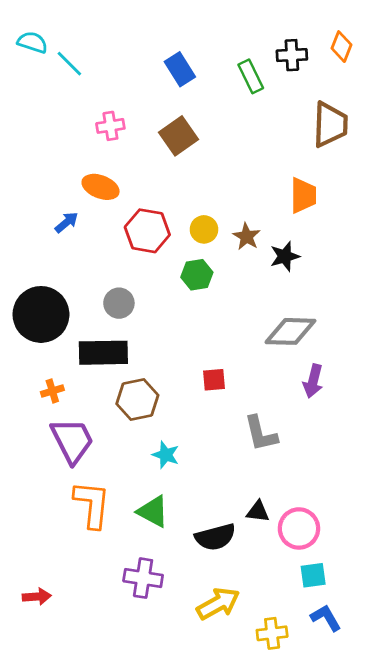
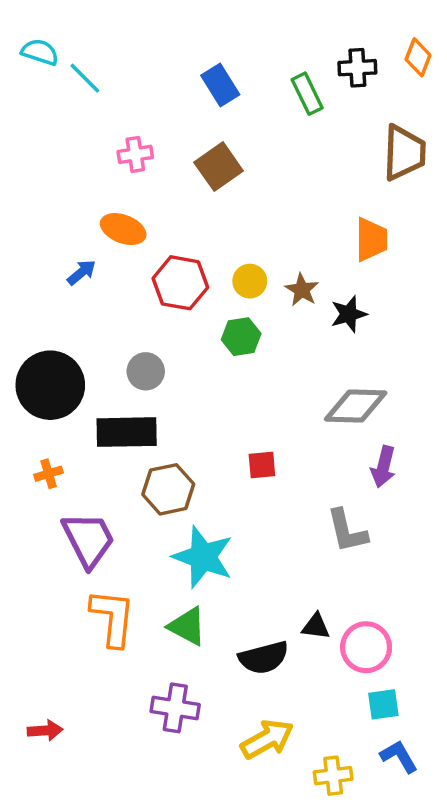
orange cross: (52, 391) -> (49, 474), moved
gray L-shape: (261, 434) -> (347, 531), moved
cyan star: (166, 455) -> (203, 557), size x1.8

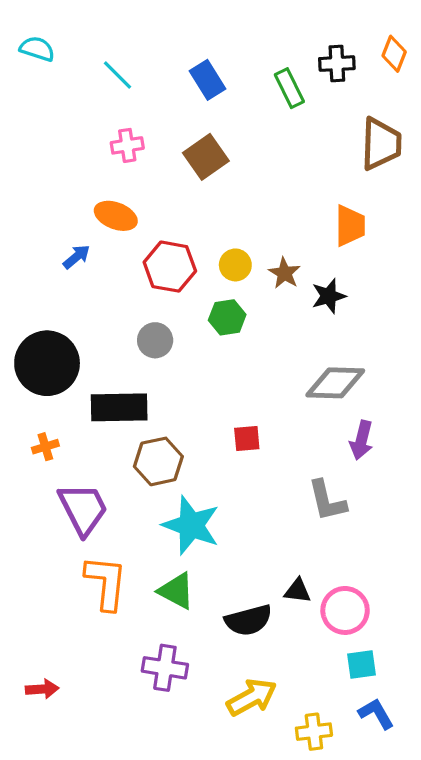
cyan line: (85, 78) -> (117, 75), moved
gray circle: (146, 371) -> (155, 340), moved

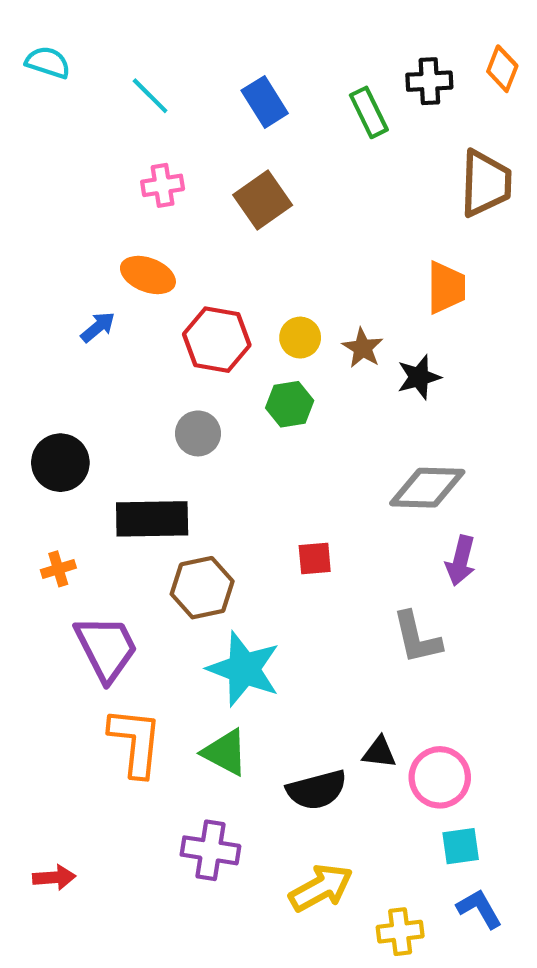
black circle: (47, 363) -> (60, 463), size x0.7

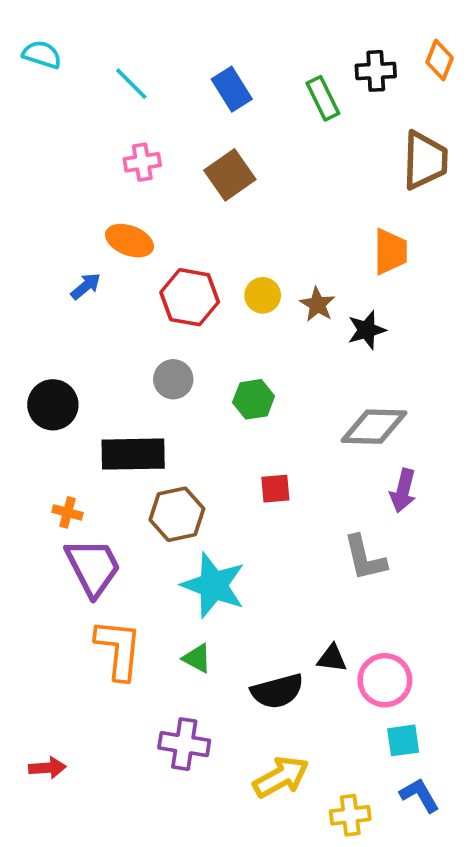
green hexagon: (290, 404) -> (254, 399), moved
orange cross: (58, 569) -> (67, 512), moved, turned 32
green triangle: (225, 752) -> (197, 658), size x0.7

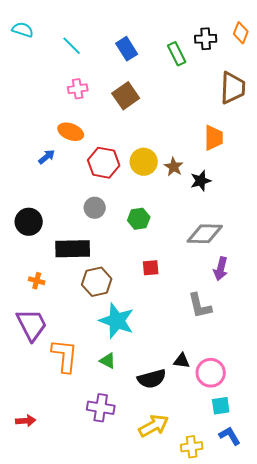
yellow circle: (263, 295) -> (144, 162), size x1.4
purple trapezoid: (93, 567) -> (32, 325), moved

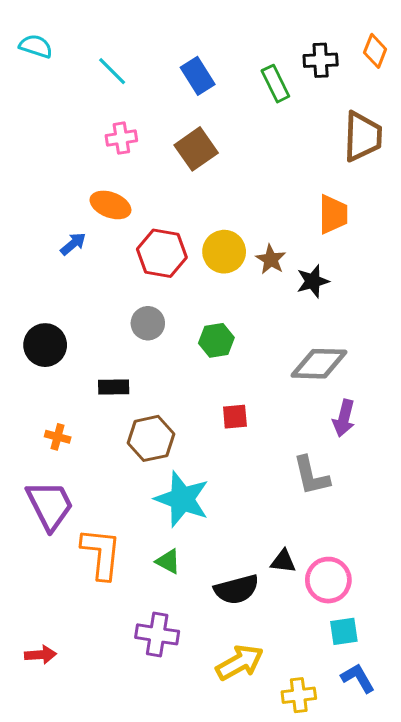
black rectangle: (73, 249) -> (114, 387), size x0.6

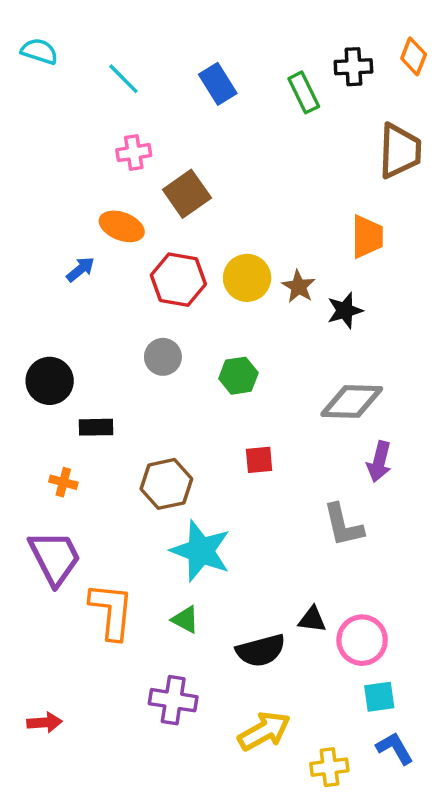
brown square: (196, 149) -> (187, 194), moved
black rectangle: (114, 387) -> (96, 427), moved

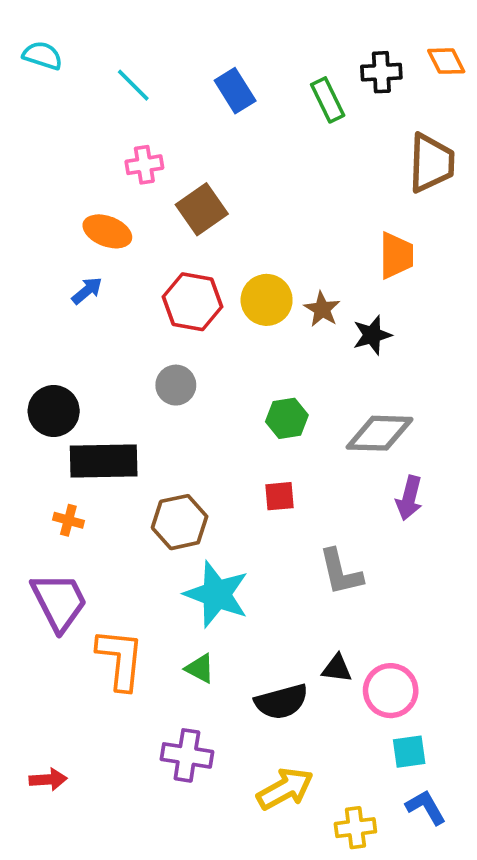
orange diamond: (414, 56) -> (446, 61), turned -48
orange ellipse: (122, 226) -> (107, 231), moved
green hexagon: (238, 376) -> (287, 418), moved
black rectangle: (96, 427) -> (104, 461), size x1.8
gray L-shape: (343, 525) -> (341, 572), moved

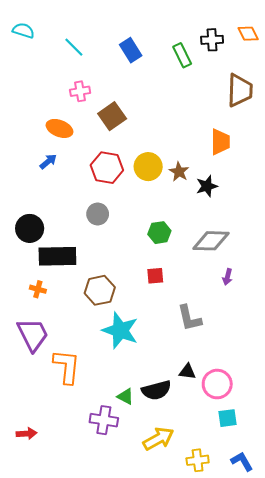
purple arrow: (409, 498) -> (227, 277), size x0.7
green triangle: (200, 668) -> (125, 396), moved
blue L-shape: (426, 807) -> (242, 461), moved

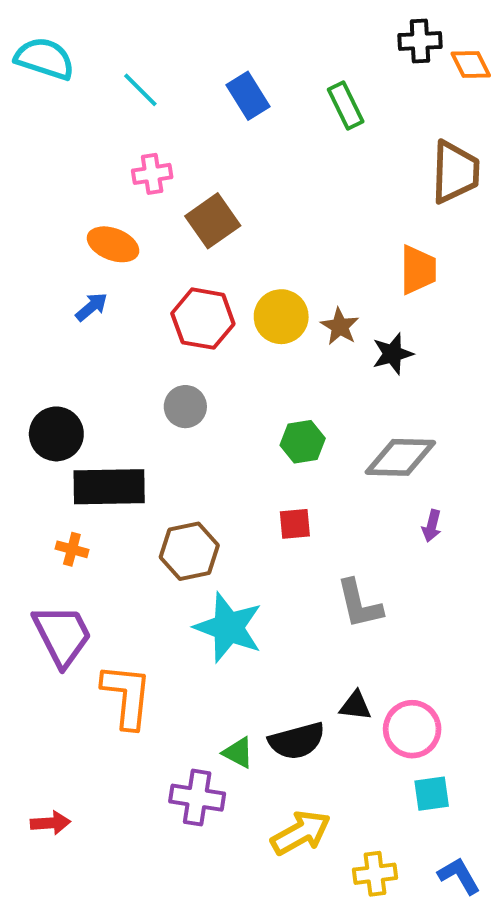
cyan semicircle: (23, 31) -> (45, 59), size x1.4
black cross: (212, 40) -> (420, 41), moved

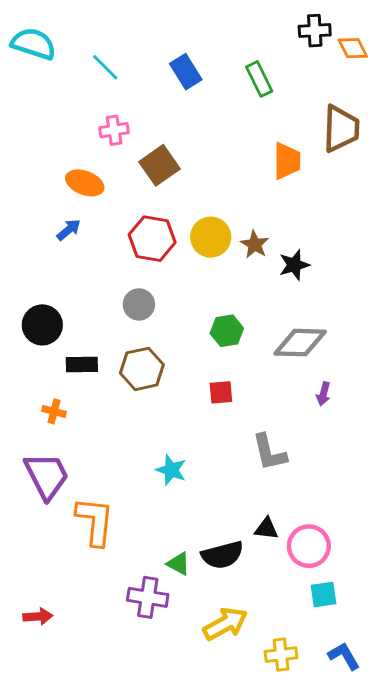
orange trapezoid: (418, 270) -> (287, 161), moved
black rectangle: (109, 487) -> (82, 365), size x0.6
brown hexagon: (189, 551) -> (142, 369), moved
cyan star: (228, 627) -> (171, 470), size x0.6

